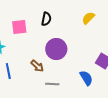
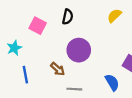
pink square: (19, 27) -> (38, 26), turned 35

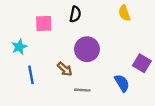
yellow semicircle: (114, 16) -> (124, 13), turned -64
pink square: (38, 26) -> (44, 24), turned -30

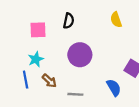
cyan star: (19, 47) -> (36, 59), moved
brown arrow: (65, 69) -> (49, 81), moved

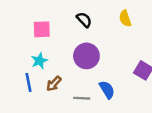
black semicircle: (69, 21) -> (84, 20), moved, turned -56
brown arrow: (49, 81) -> (54, 84), turned 91
blue semicircle: (114, 88) -> (107, 90), moved

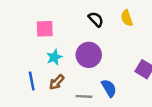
black semicircle: (84, 20) -> (96, 19), moved
cyan star: (39, 61) -> (54, 57), moved

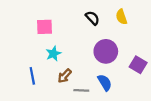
purple circle: (89, 55) -> (106, 51), moved
brown arrow: (57, 82) -> (65, 76), moved

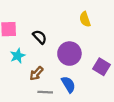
black semicircle: (92, 18) -> (40, 37), moved
brown arrow: (65, 76) -> (36, 73), moved

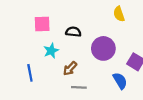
black semicircle: (40, 37) -> (73, 32), turned -40
blue semicircle: (68, 84) -> (120, 81), moved

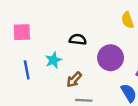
pink square: (42, 24) -> (22, 32), moved
blue line: (30, 73) -> (27, 70), moved

